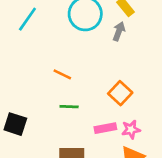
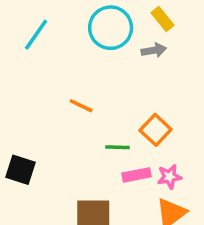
gray arrow: (119, 31) -> (154, 50), turned 60
green line: (69, 107) -> (117, 147), moved

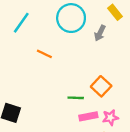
yellow rectangle: (162, 19) -> (115, 12), moved
gray arrow: (154, 50) -> (100, 33), turned 126
orange line: (81, 106) -> (44, 54), moved

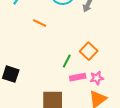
green line: (76, 98) -> (67, 61), turned -64

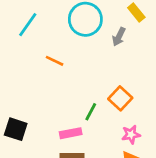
pink rectangle: (78, 77) -> (71, 133), moved

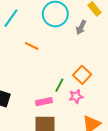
pink star: (131, 135) -> (76, 96), moved

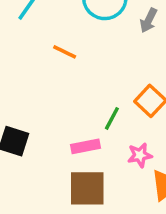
pink star: (76, 96) -> (140, 155), moved

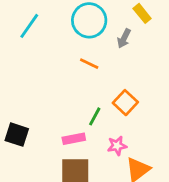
orange line: (65, 52) -> (89, 64), moved

